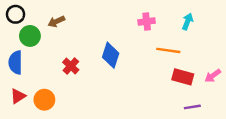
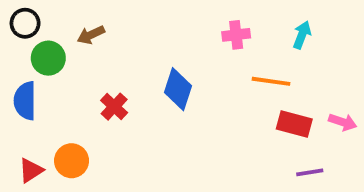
pink arrow: (213, 76) -> (343, 122), turned -126
red triangle: (18, 96) -> (31, 170), moved

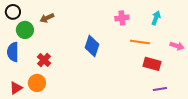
red cross: (114, 107) -> (44, 60), moved
pink arrow: (343, 122) -> (177, 46), moved

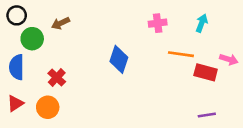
red rectangle: (152, 64) -> (206, 72), moved
red triangle: (16, 88) -> (15, 103), moved

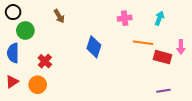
brown arrow: (61, 23) -> (59, 16), moved, turned -96
pink arrow: (229, 59) -> (181, 47), turned 72

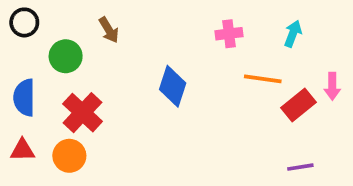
green circle: (25, 30) -> (66, 56), moved
red rectangle: (162, 57) -> (298, 105), turned -54
red cross: (45, 61) -> (83, 113), size x1.5
red triangle: (12, 82) -> (22, 150), turned 32

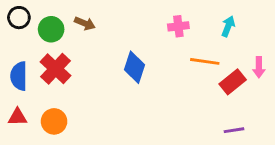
brown arrow: (109, 30) -> (85, 23), turned -36
green circle: (66, 56) -> (51, 29), moved
red cross: (83, 113) -> (55, 69), moved

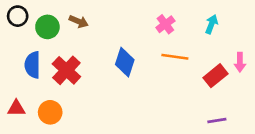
pink cross: (178, 26) -> (165, 24), turned -30
orange line: (205, 61) -> (175, 57), moved
red cross: (55, 69) -> (66, 70), moved
blue semicircle: (19, 76) -> (33, 65), moved

